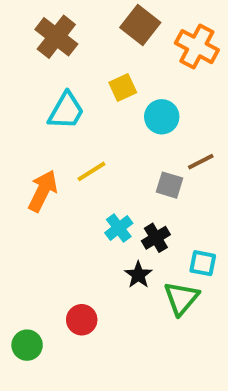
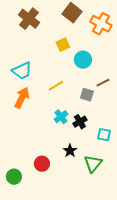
cyan trapezoid: (66, 111) -> (22, 71), moved, turned 35
yellow line: (91, 171) -> (56, 86), moved
black star: (138, 275) -> (70, 151), moved
green triangle: (181, 298) -> (93, 164), moved

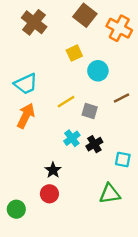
gray square: (87, 95) -> (90, 111), moved
black star: (70, 151) -> (53, 170), moved
green triangle: (93, 164) -> (110, 194), turned 42

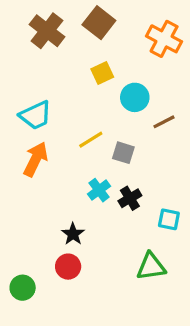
brown square: (85, 15) -> (99, 23), moved
brown line: (122, 98) -> (164, 122), moved

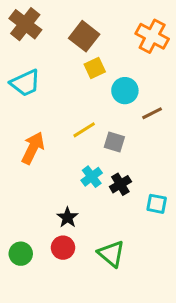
brown square: (99, 23) -> (84, 36), moved
brown cross: (47, 31) -> (25, 24), moved
cyan trapezoid: (36, 115) -> (25, 83), moved
green triangle: (151, 267) -> (111, 254), moved, turned 48
green circle: (23, 288) -> (21, 254), moved

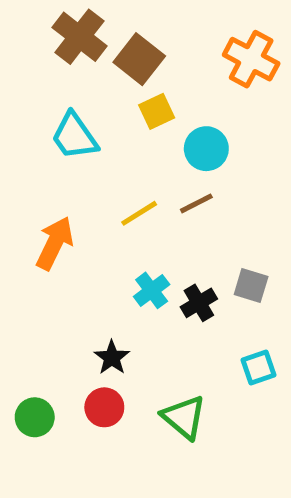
brown cross: (25, 24) -> (79, 37), moved
cyan trapezoid: (25, 83) -> (74, 136), moved, turned 80
brown line: (152, 113) -> (196, 203), moved
gray square: (114, 142) -> (251, 285), moved
cyan square: (157, 204) -> (259, 368), moved, turned -30

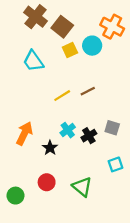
cyan circle: (206, 149) -> (92, 46), moved
orange arrow: (55, 243) -> (24, 133), moved
black star: (112, 358) -> (50, 148), moved
green circle: (35, 417) -> (15, 196), moved

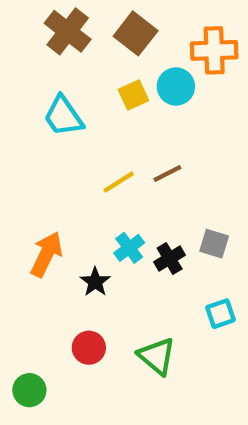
brown square: (62, 27) -> (136, 33), moved
orange cross: (112, 27) -> (214, 50), turned -30
green circle: (15, 196) -> (29, 390), moved

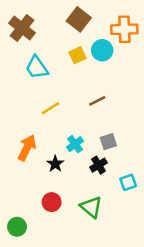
brown cross: (68, 31) -> (22, 28), moved
yellow line: (119, 182) -> (50, 108), moved
gray square: (214, 244) -> (108, 142), moved, turned -35
black cross: (170, 258) -> (98, 165), moved

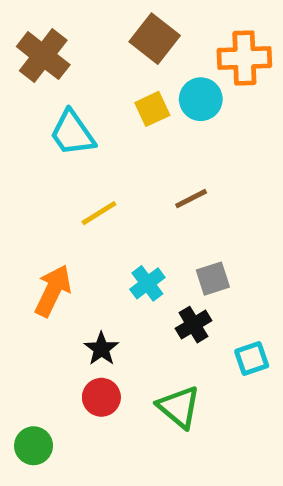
black star: (55, 164) -> (101, 349), moved

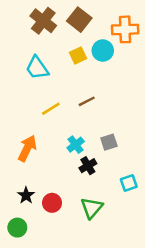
brown cross: (43, 56) -> (43, 21), moved
brown line: (191, 199) -> (87, 101), moved
black cross: (193, 325) -> (88, 166), moved
black star: (101, 349) -> (26, 195), moved
green triangle: (179, 407) -> (92, 208), turned 30

